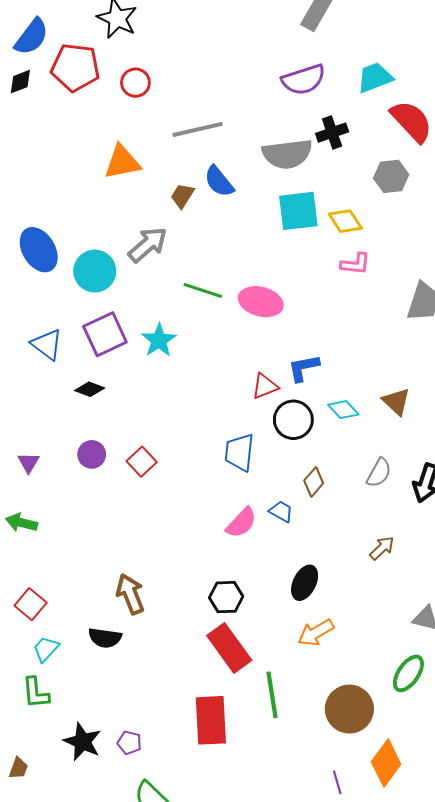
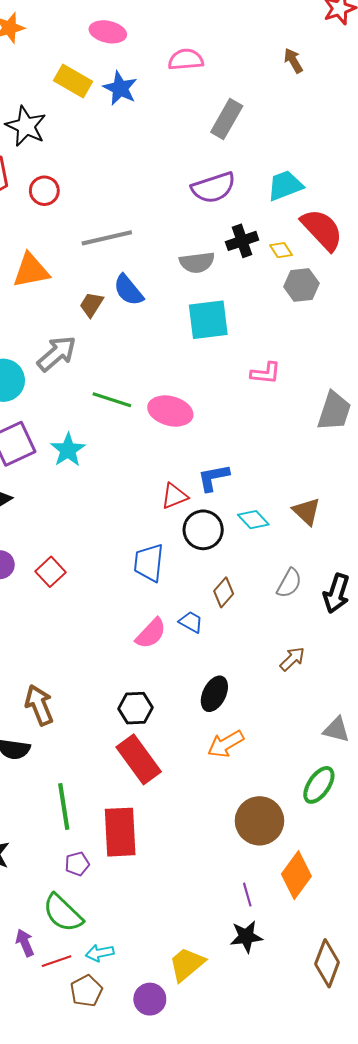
gray semicircle: (287, 154) -> (197, 262), size x0.7
yellow diamond: (345, 221) -> (281, 250), moved, size x0.7
green line: (272, 695) -> (64, 806), moved
purple pentagon: (129, 743) -> (77, 864), moved, turned -30

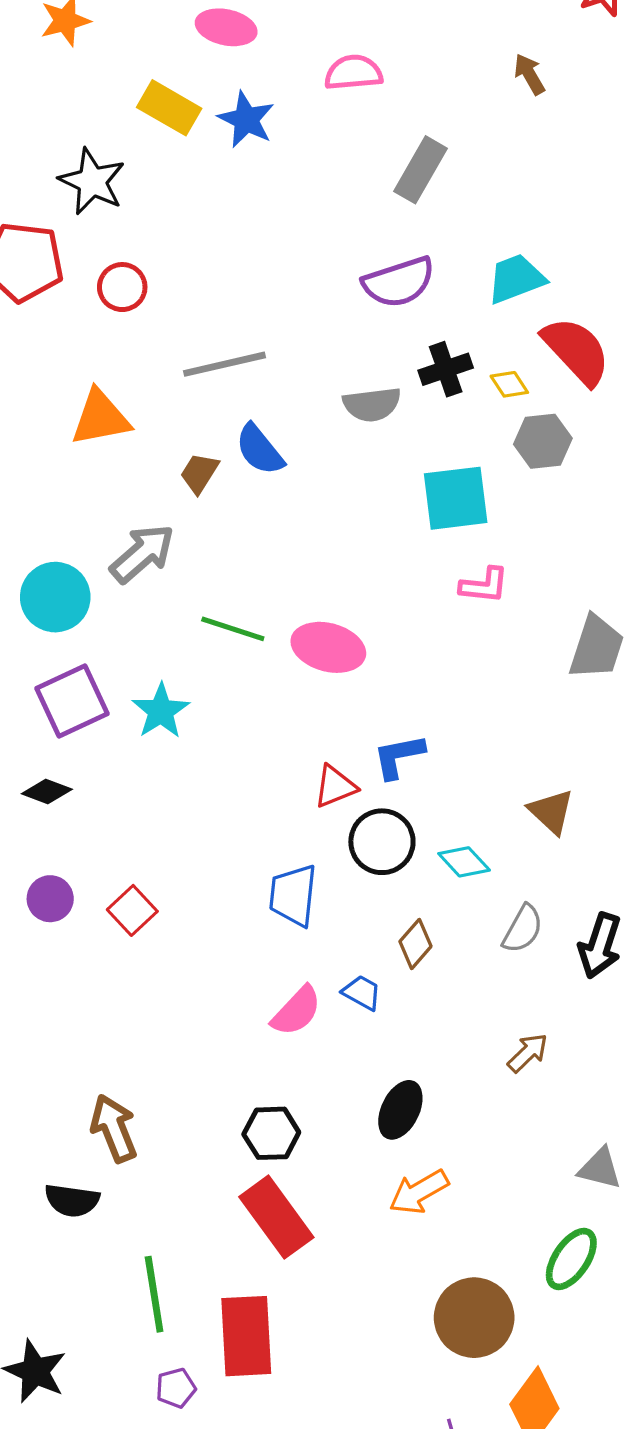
cyan square: (208, 320) -> (456, 498), moved
cyan diamond: (253, 520) -> (464, 862), moved

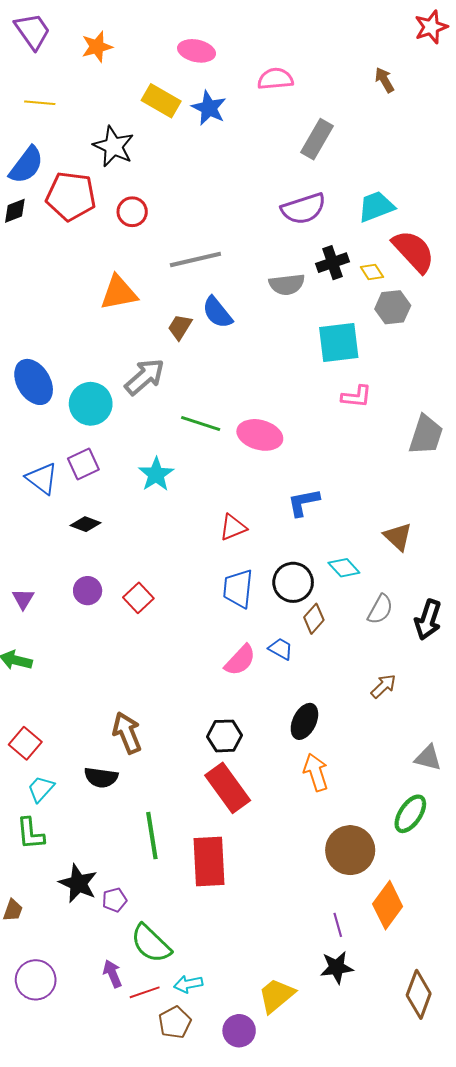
purple square: (72, 701) -> (83, 464), moved, size x0.7
red triangle: (335, 786) -> (233, 527), moved
black circle: (382, 842) -> (293, 582), moved
orange arrow: (419, 1192) -> (316, 772), turned 102
purple pentagon: (176, 1388) -> (115, 900), moved

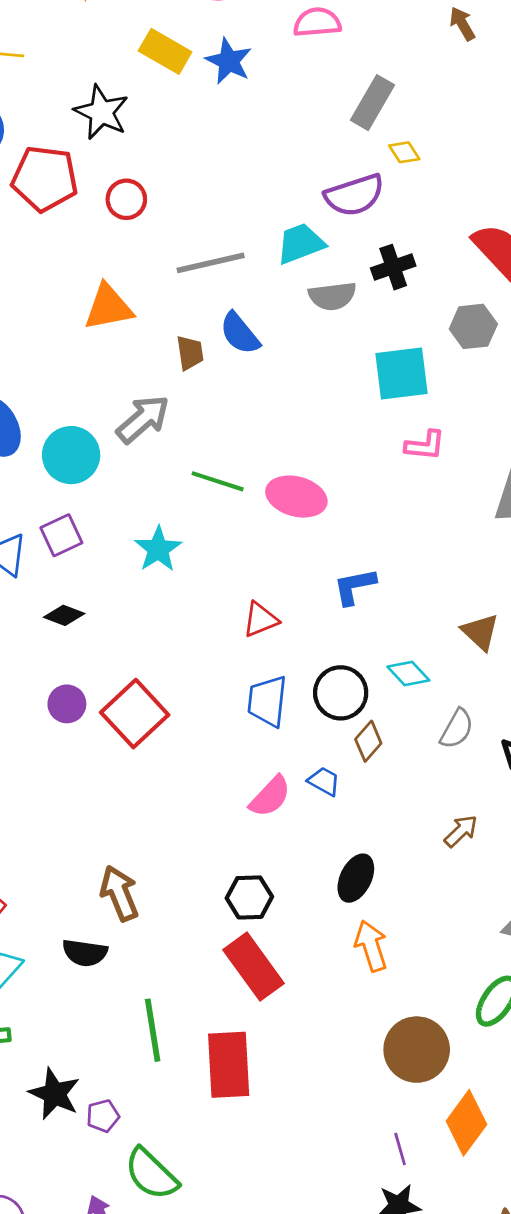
cyan trapezoid: (376, 207) -> (301, 244), moved
yellow diamond: (372, 272) -> (404, 152), moved
brown trapezoid: (180, 327) -> (190, 353), turned 140
red square: (138, 598) -> (135, 714), size x1.6

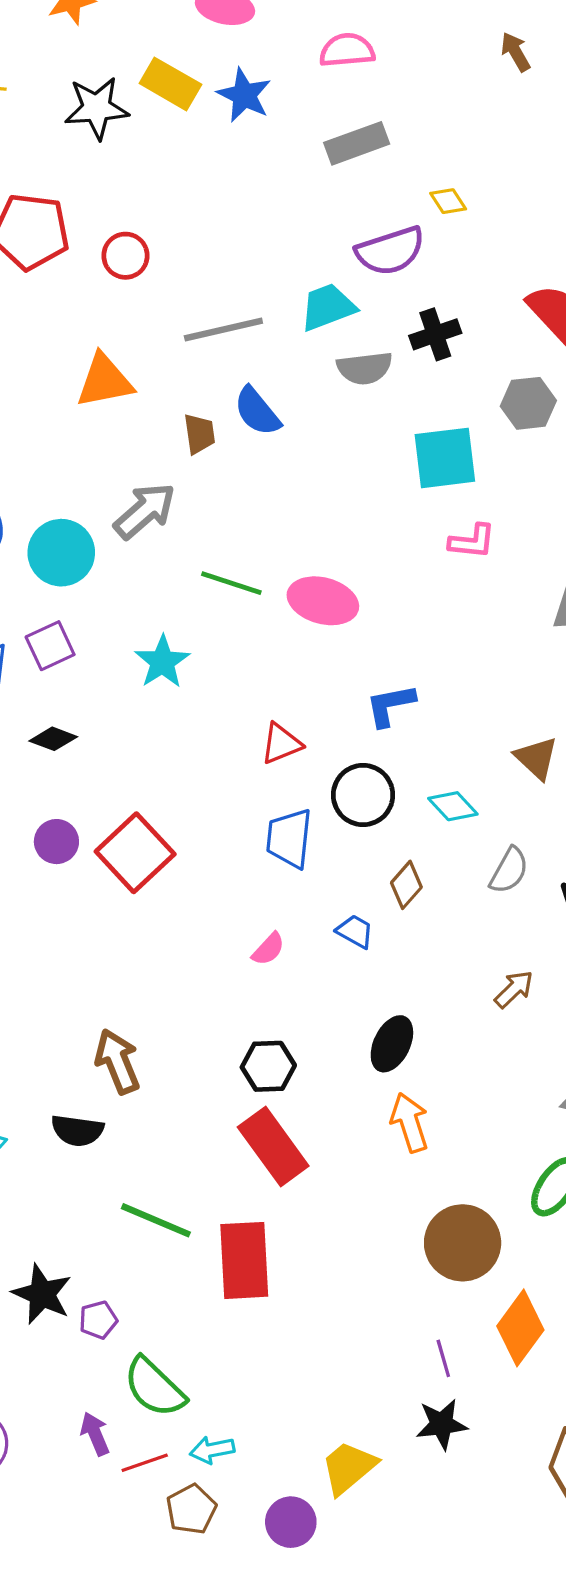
gray rectangle: (372, 103) -> (357, 143), moved, turned 40
black star: (101, 112) -> (97, 108), moved, turned -30
black circle: (341, 693) -> (363, 795), moved
pink semicircle: (270, 797) -> (268, 949), moved, size x0.7
green line: (153, 1030) -> (156, 1220), turned -58

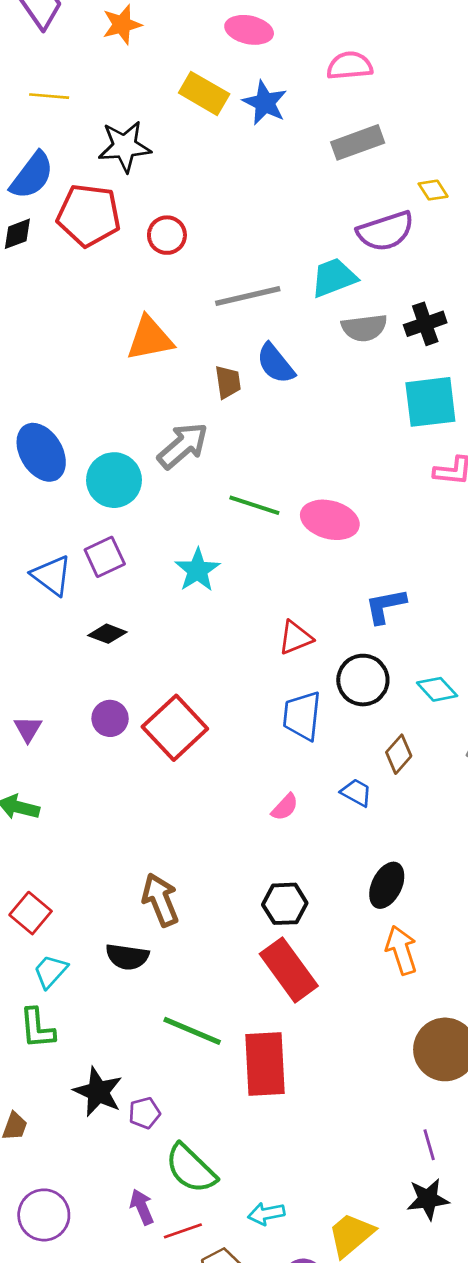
black star: (97, 108) -> (125, 146), moved
black cross: (435, 334) -> (425, 324), moved
cyan arrow: (212, 1450) -> (266, 1214), moved

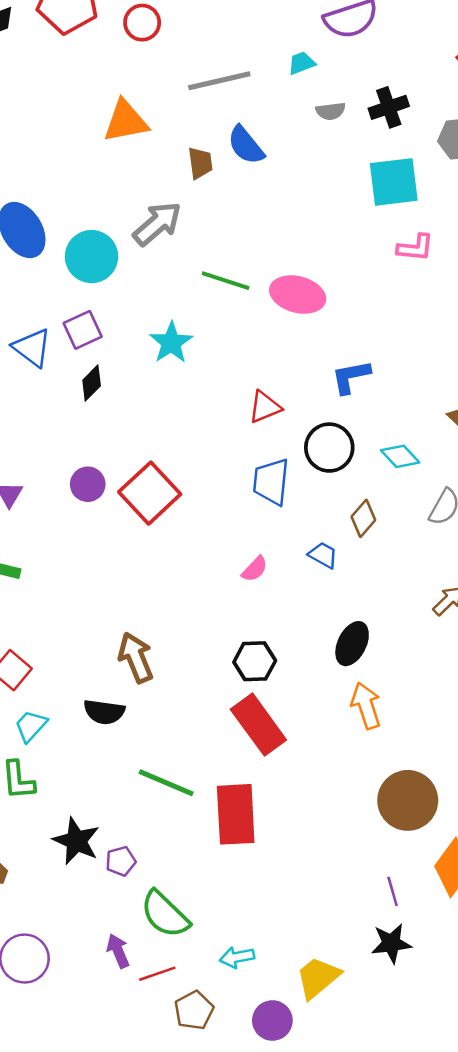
cyan trapezoid: (334, 277) -> (301, 63), size x0.6
gray semicircle: (364, 328) -> (331, 111), size x0.7
black diamond: (107, 634) -> (92, 383), moved, turned -66

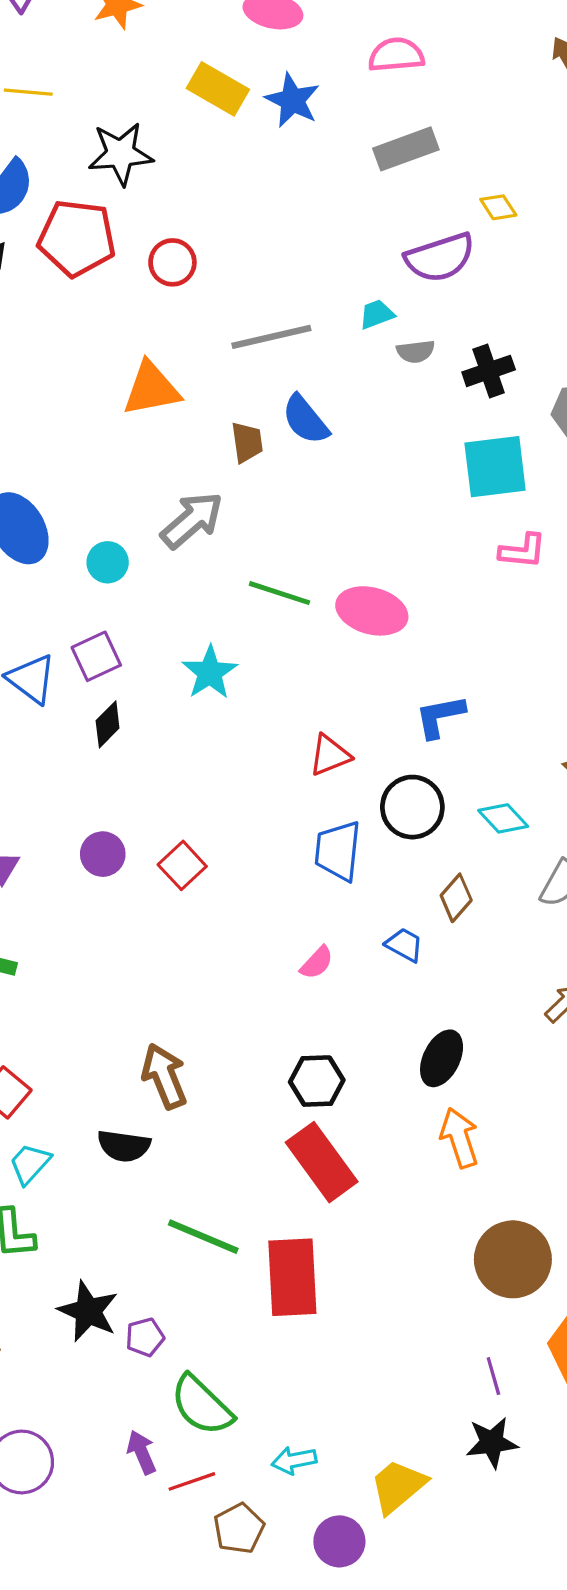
gray semicircle: (331, 111) -> (416, 352), moved
cyan circle: (92, 257) -> (108, 562), size x0.6
red square: (150, 493) -> (182, 865), size x0.6

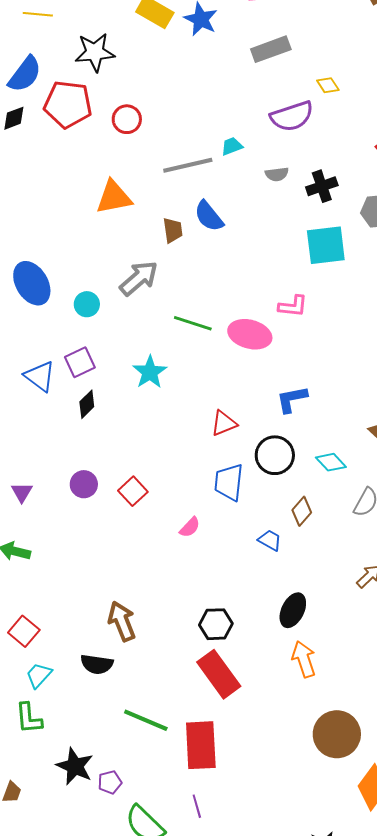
cyan trapezoid: (377, 314) -> (232, 146), moved
pink L-shape: (523, 551) -> (293, 306), moved
pink semicircle: (317, 963) -> (190, 527), moved
purple line: (493, 1376) -> (197, 806), moved

